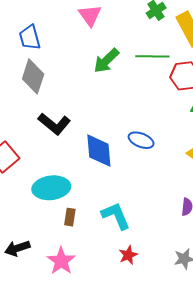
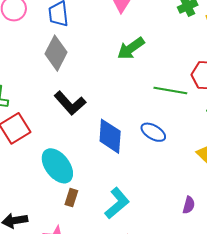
green line: (152, 56) -> (170, 90), moved
cyan ellipse: (51, 188) -> (57, 166), turned 51
cyan L-shape: (116, 216) -> (117, 203), turned 64

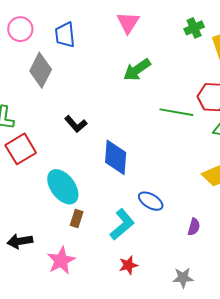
gray diamond: (56, 53) -> (41, 70), moved
black L-shape: (70, 103) -> (76, 124), size x0.7
blue ellipse: (153, 132) -> (151, 201), moved

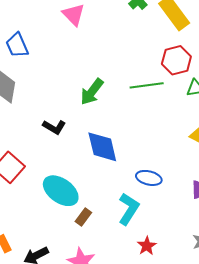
green arrow: (137, 70) -> (92, 92), moved
brown rectangle: (77, 219) -> (83, 217), turned 36

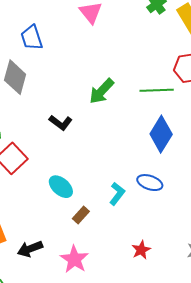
blue diamond: (102, 147) -> (161, 134), moved, turned 39
cyan ellipse: (61, 191) -> (61, 187), size x0.7
cyan L-shape: (129, 209) -> (117, 194), moved, size x0.7

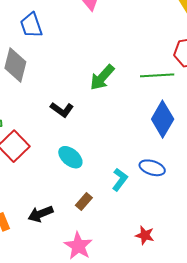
cyan ellipse: (61, 187) -> (70, 157), moved
black arrow: (30, 249) -> (40, 214), moved
red star: (141, 250) -> (145, 235), turned -30

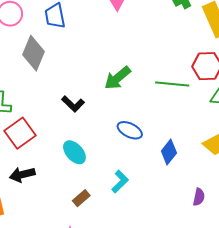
blue diamond: (163, 119) -> (169, 152), moved, size x0.7
blue ellipse: (152, 168) -> (130, 130), moved
black arrow: (40, 214) -> (22, 175), moved

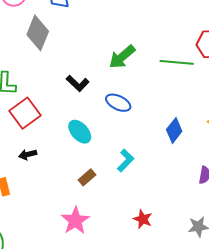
blue ellipse: (130, 130) -> (118, 103), moved
black arrow: (22, 175) -> (28, 154), size x0.7

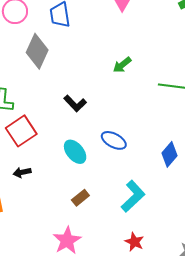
green arrow: (122, 57) -> (122, 65), moved, size x0.7
blue ellipse: (118, 103) -> (114, 140), moved
cyan L-shape: (125, 161) -> (133, 196), moved, size x1.4

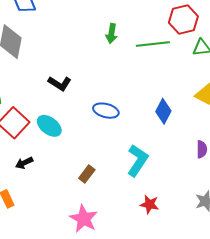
green arrow: (122, 65) -> (111, 33), moved, turned -30
cyan ellipse: (75, 152) -> (49, 126), moved

